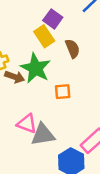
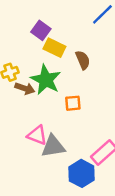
purple square: (53, 19) -> (41, 30), moved
yellow rectangle: (44, 36) -> (54, 48), turned -30

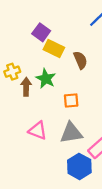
green star: (46, 80) -> (46, 79), size x0.7
brown arrow: (25, 88) -> (26, 87), turned -108
gray triangle: (53, 146) -> (71, 133), moved

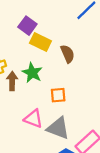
pink triangle: (38, 131) -> (33, 119), moved
gray triangle: (71, 133) -> (58, 128), turned 30

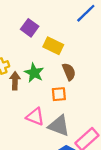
yellow rectangle: (40, 42) -> (53, 46), moved
brown semicircle: (68, 54) -> (69, 72), moved

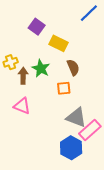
pink triangle: (35, 117) -> (22, 106), moved
gray triangle: (59, 126) -> (76, 117), moved

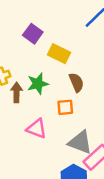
green star: (41, 68) -> (38, 84), turned 30
pink triangle: (22, 106) -> (37, 129), moved

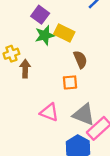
green star: (38, 84) -> (45, 35), moved
pink triangle: (37, 129) -> (49, 112), moved

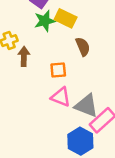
orange square: (70, 82) -> (58, 70), moved
pink triangle: (49, 112) -> (61, 97), moved

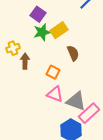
yellow rectangle: (66, 18) -> (59, 30), turned -60
orange square: (58, 70) -> (53, 72), turned 32

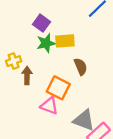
yellow rectangle: (59, 30) -> (65, 41), turned 30
orange square: (53, 72) -> (58, 88), size x1.5
pink triangle: (55, 94) -> (49, 106), moved

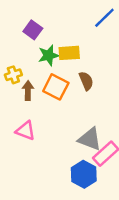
purple square: (42, 23) -> (33, 30), moved
orange square: (58, 88) -> (56, 87), moved
pink triangle: (49, 106) -> (26, 131), moved

